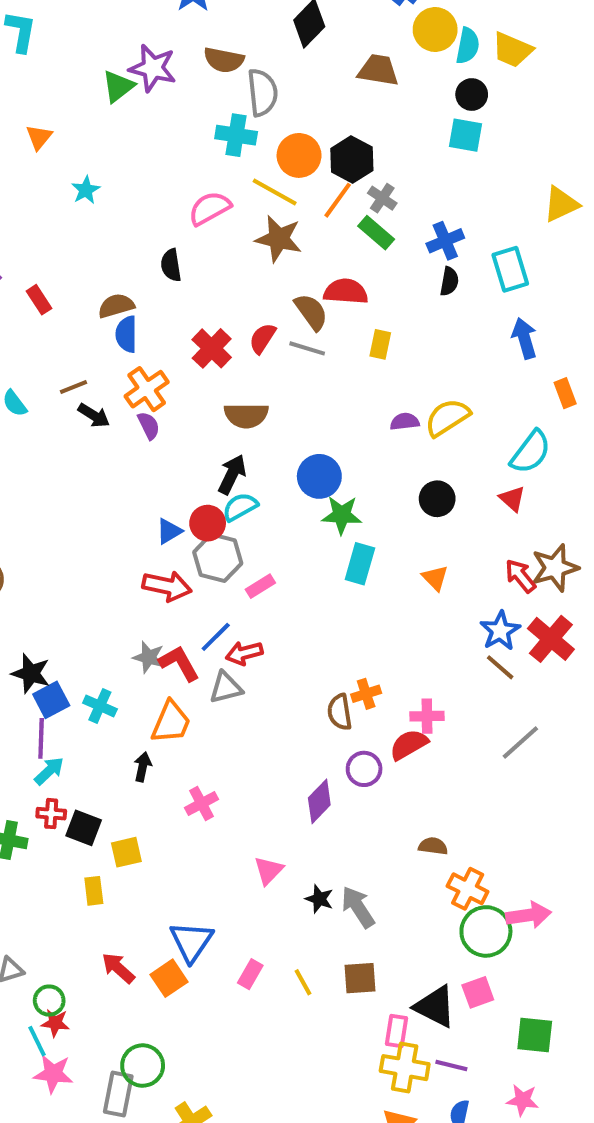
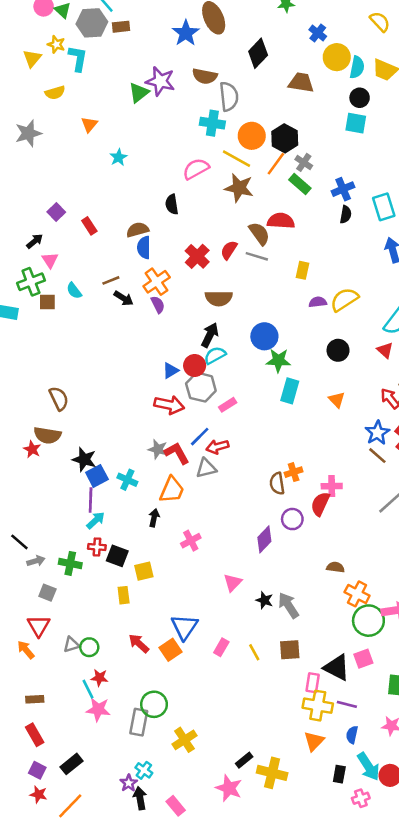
yellow rectangle: (380, 344) -> (302, 270), moved
red semicircle: (409, 745) -> (320, 504), turned -35
green circle: (49, 1001) -> (89, 647), moved

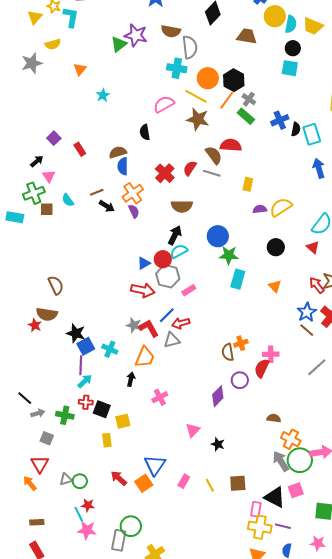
gray star: (28, 133) -> (32, 63), moved
black semicircle: (346, 214) -> (296, 129), moved
gray arrow: (289, 605) -> (281, 461), moved

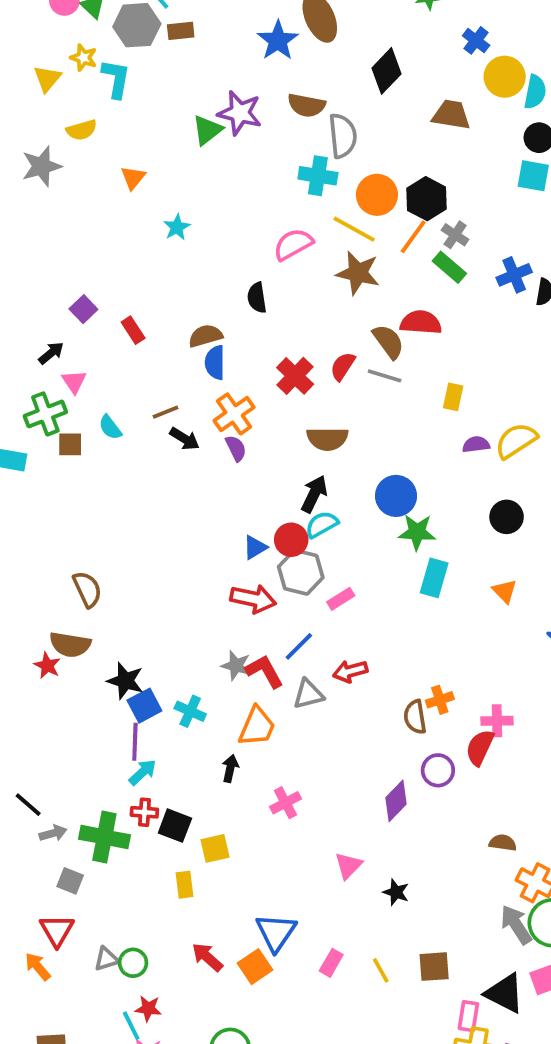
red arrow: (181, 323) -> (350, 671), moved
green cross: (65, 415) -> (104, 837), size x1.4

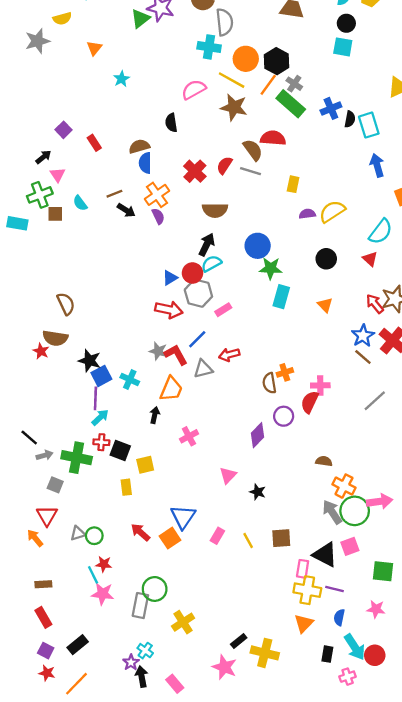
green rectangle: (449, 267) -> (291, 104), size x1.4

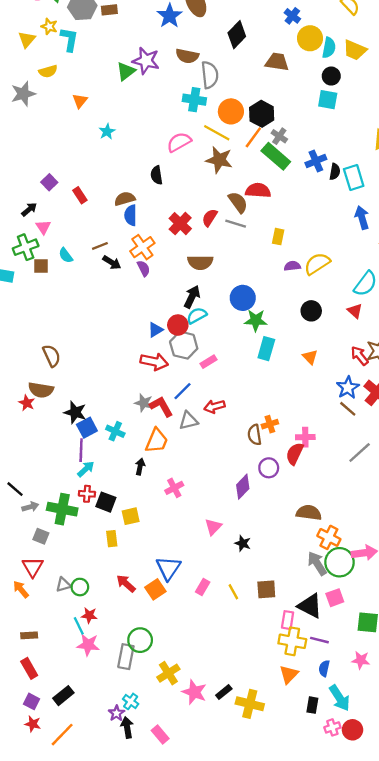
brown semicircle: (324, 461) -> (309, 513), size x1.5
red circle: (375, 655) -> (352, 730), moved
pink star: (224, 667) -> (194, 692), moved

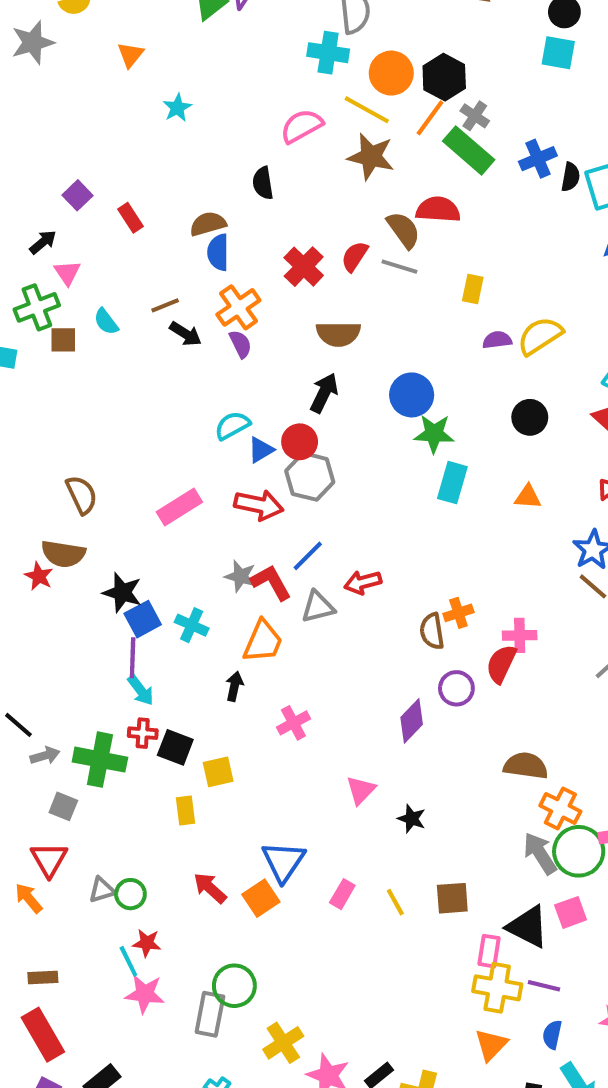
cyan semicircle: (197, 316) -> (232, 425), moved
orange triangle: (310, 357) -> (528, 497), turned -42
pink rectangle: (209, 362) -> (179, 507), moved, size x1.5
cyan arrow: (86, 469) -> (141, 690), turned 96
red rectangle: (29, 668) -> (43, 1035), size x1.4

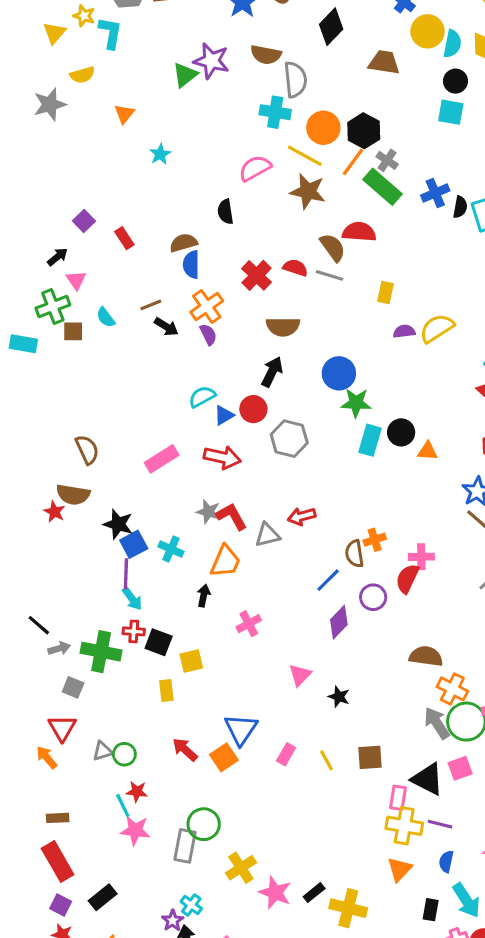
red semicircle: (355, 256) -> (295, 268), turned 75
black circle: (530, 417) -> (401, 432), moved
gray hexagon: (310, 476) -> (289, 439), moved
blue line: (308, 556) -> (328, 580), moved

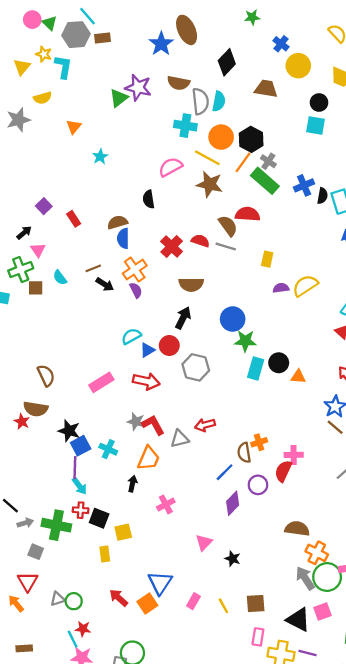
cyan semicircle: (452, 44) -> (219, 101), moved
pink rectangle: (398, 798) -> (258, 637), moved

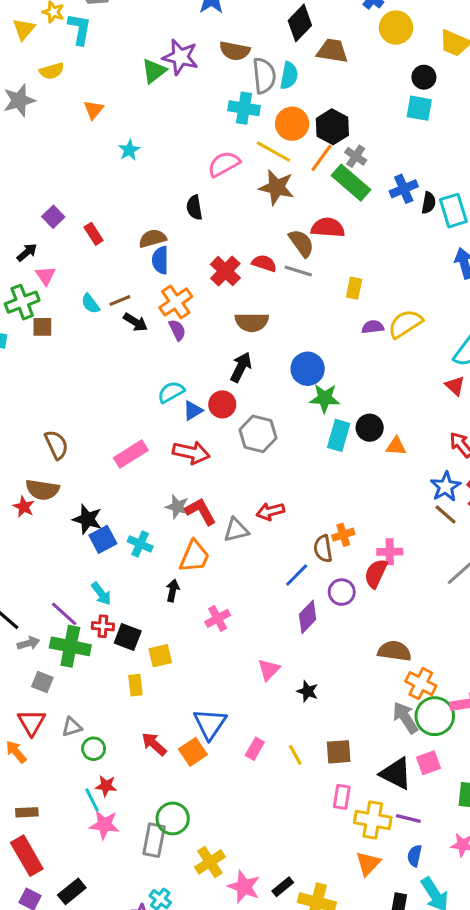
brown trapezoid: (266, 89) -> (332, 51), moved
cyan semicircle: (60, 278) -> (90, 304), moved
purple line: (75, 468) -> (64, 614), moved, turned -50
gray triangle: (58, 599) -> (72, 727), moved

